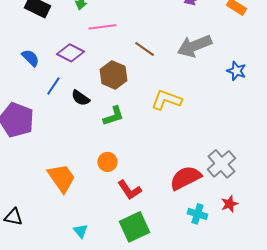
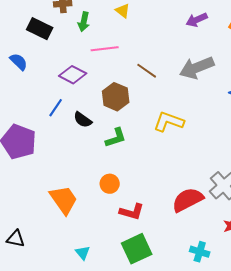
blue semicircle: (30, 58) -> (19, 62), moved
red L-shape: (129, 190) -> (132, 212), turned -40
cyan cross: (197, 214) -> (200, 252), moved

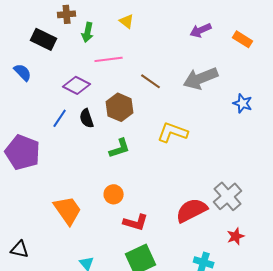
black semicircle: (83, 120) -> (87, 118), moved, turned 36

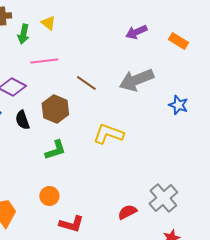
yellow triangle: (127, 21) -> (48, 23), moved
red semicircle: (192, 210) -> (127, 212), size x0.6

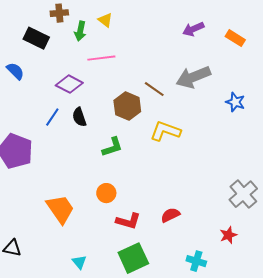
brown line: (86, 83) -> (154, 89), moved
brown hexagon: (55, 109) -> (127, 106), moved
gray cross: (163, 198) -> (243, 194), moved
red semicircle: (127, 212) -> (170, 215), moved

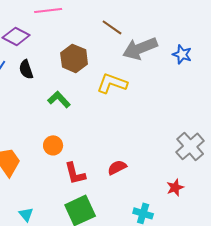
gray arrow: (193, 77) -> (140, 48), moved
brown line: (154, 89) -> (112, 27), moved
green L-shape: (112, 147) -> (59, 99), turned -115
red L-shape: (128, 221) -> (75, 173), turned 60

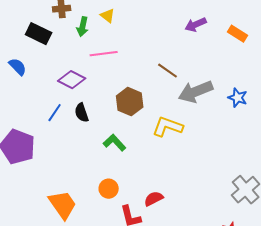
red semicircle: (117, 167) -> (154, 199), moved

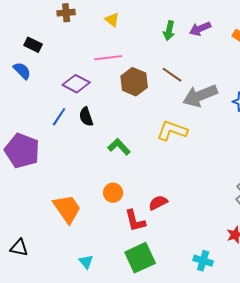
green arrow: (83, 27) -> (169, 31), moved
black rectangle: (39, 34) -> (33, 45), moved, size x0.7
brown hexagon: (130, 102) -> (134, 82), moved

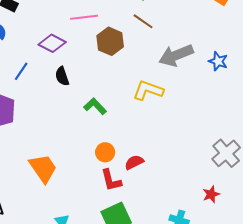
brown line: (172, 75) -> (143, 21), moved
blue line: (59, 117) -> (21, 71), moved
orange circle: (113, 193) -> (105, 152), moved

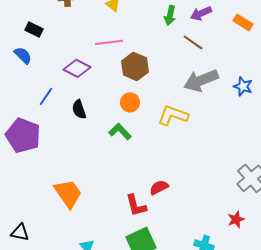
brown line: (143, 21) -> (193, 42), moved
black semicircle: (62, 76) -> (79, 109), moved
orange circle: (105, 152) -> (130, 102), moved

